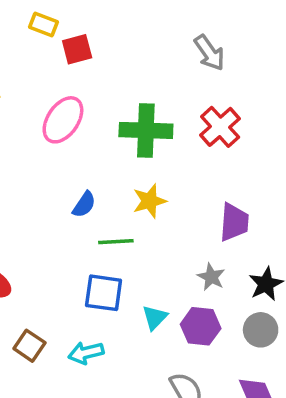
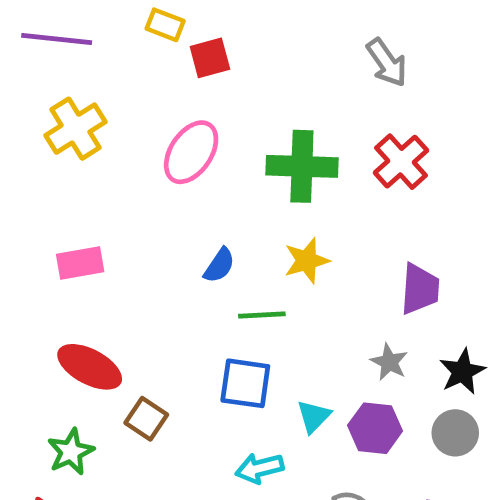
brown square: (29, 346) -> (146, 419), moved
cyan arrow: (86, 353) -> (259, 468), moved

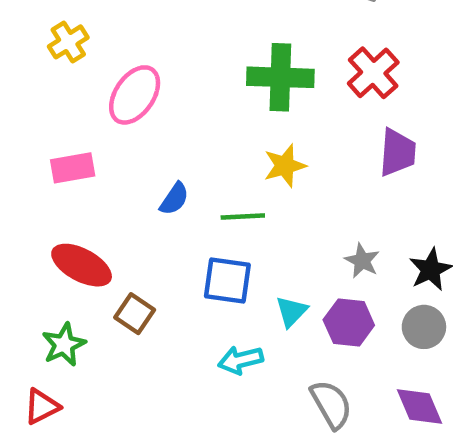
yellow cross: (75, 129) -> (68, 42), size x0.7
pink ellipse: (191, 152) -> (135, 95), moved
blue semicircle: (219, 265) -> (174, 199), moved
purple trapezoid: (420, 289) -> (397, 152), moved

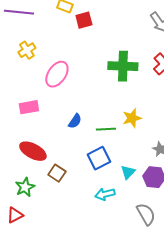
yellow star: (285, 166) -> (132, 118), moved
blue square: (227, 281) -> (99, 158), turned -35

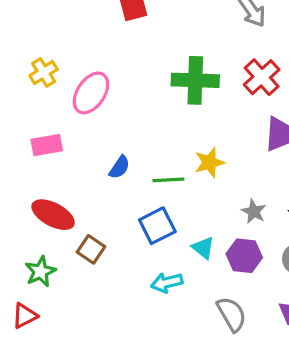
yellow cross: (27, 50) -> (44, 72), moved
cyan triangle: (128, 172) -> (203, 248), turned -35

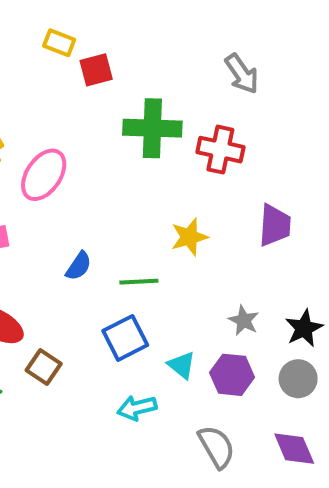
red cross: (262, 77) -> (220, 150), moved, turned -36
green cross: (195, 80) -> (152, 128), moved
yellow star: (209, 162) -> (189, 237), moved

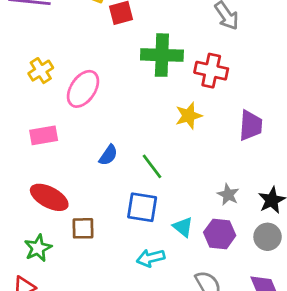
yellow star: (189, 237) -> (189, 116), moved
green line: (139, 282) -> (152, 166), turned 56
blue square: (125, 338) -> (142, 207), turned 36
brown square: (44, 367) -> (83, 228), turned -35

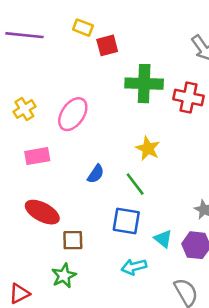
yellow cross: (41, 71) -> (24, 109), moved
yellow star: (189, 116) -> (148, 148), moved, turned -30
green star: (38, 248) -> (64, 276), moved

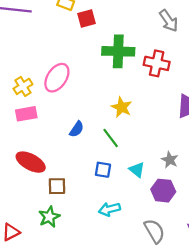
yellow cross: (24, 109) -> (23, 86), moved
blue square: (126, 221) -> (103, 170), size x0.7
cyan triangle: (163, 239) -> (137, 170), moved

